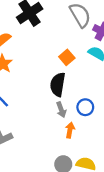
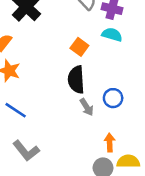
orange arrow: (70, 130) -> (110, 143), moved

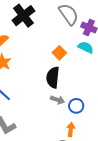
blue circle: (113, 98) -> (76, 106), moved
gray arrow: (87, 107) -> (58, 100), turned -48

